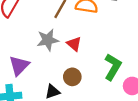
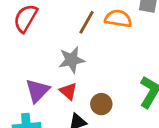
red triangle: (74, 44) -> (68, 91), moved

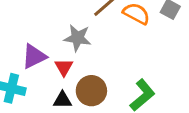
brown circle: (101, 104) -> (91, 91), size x1.4

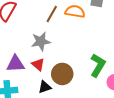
purple triangle: (34, 56) -> (15, 64), turned 42

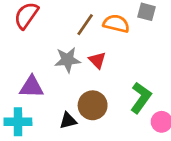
red triangle: (38, 64) -> (97, 60), moved

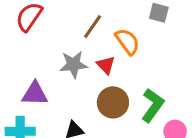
orange semicircle: (116, 24) -> (127, 41), moved, turned 40
brown circle: (93, 105) -> (113, 102), moved

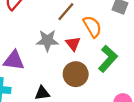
green L-shape: (153, 105) -> (108, 59), moved

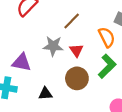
orange semicircle: (92, 27) -> (107, 37), moved

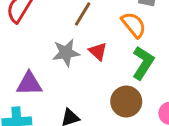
brown circle: (77, 78) -> (126, 102), moved

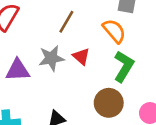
purple triangle: (29, 84) -> (18, 70), moved

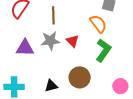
brown line: (66, 22) -> (53, 15), moved, turned -36
brown circle: (109, 103) -> (80, 77), moved

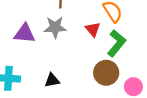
red triangle: (73, 41) -> (93, 29), moved
brown circle: (80, 77) -> (106, 73), moved

